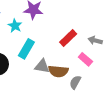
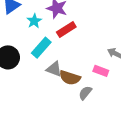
red rectangle: (68, 38) -> (66, 30), moved
pink rectangle: (85, 59) -> (101, 71), turned -32

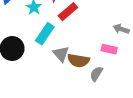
gray triangle: (54, 69) -> (61, 54), turned 35

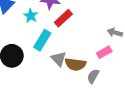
pink rectangle: (109, 49) -> (104, 52), turned -40

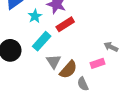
brown semicircle: (75, 64) -> (68, 70), turned -66
gray semicircle: (93, 76) -> (83, 84), turned -64

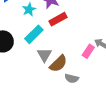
pink rectangle: (98, 63) -> (88, 51), moved, turned -40
gray semicircle: (83, 84) -> (72, 78), turned -56

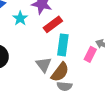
cyan rectangle: (34, 34) -> (63, 45), moved, turned -30
gray semicircle: (72, 78) -> (64, 86), moved

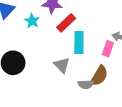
brown semicircle: (60, 72) -> (99, 76), moved

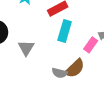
gray triangle: (62, 65) -> (26, 48), moved

